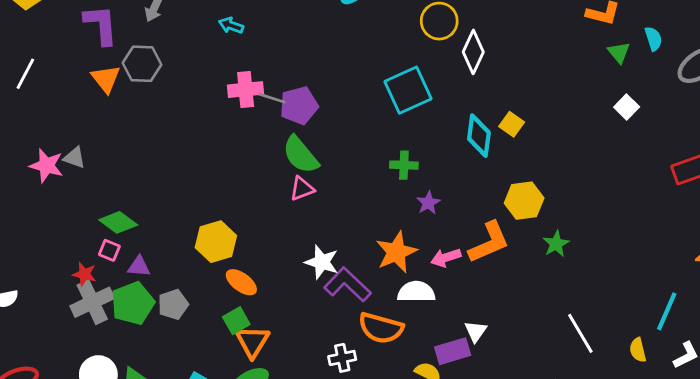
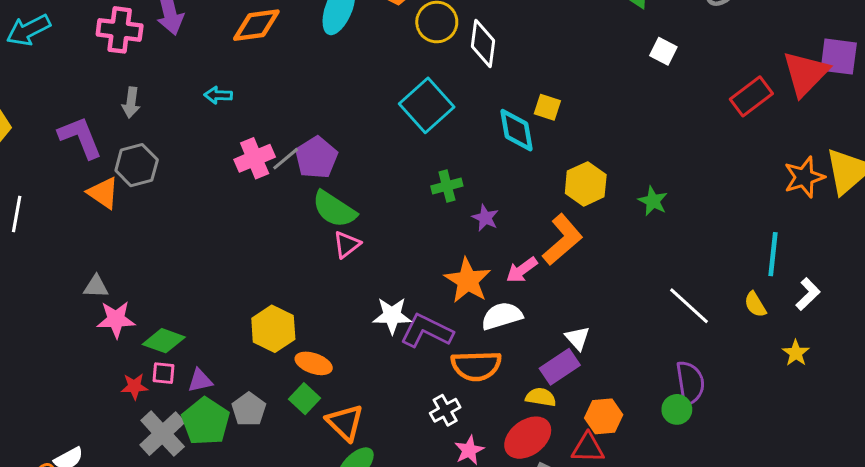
gray line: (272, 98) -> (286, 159), turned -40
pink star: (46, 166) -> (116, 319), moved
green star: (556, 244) -> (653, 201), moved
red star: (84, 274) -> (134, 386), moved
green square: (236, 321) -> (305, 399), moved

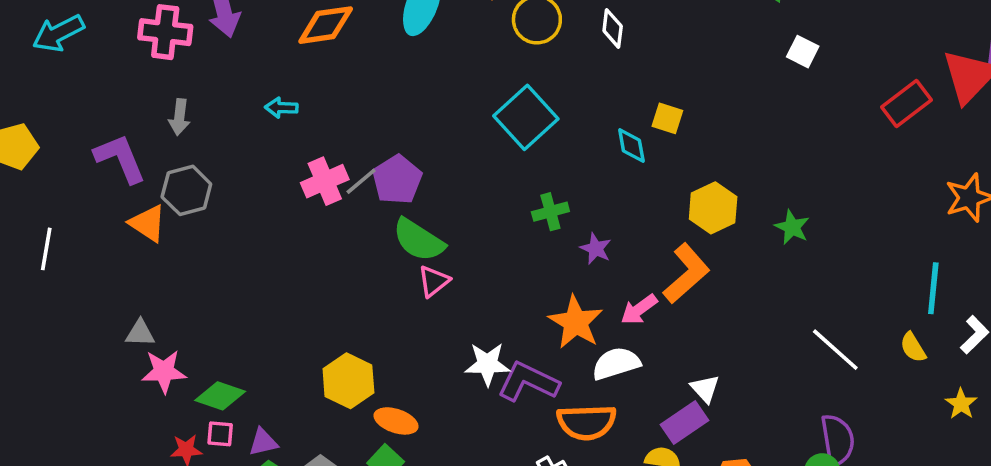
white diamond: (483, 44) -> (613, 29), moved, size x0.7
cyan diamond: (517, 130) -> (631, 145), size x0.7

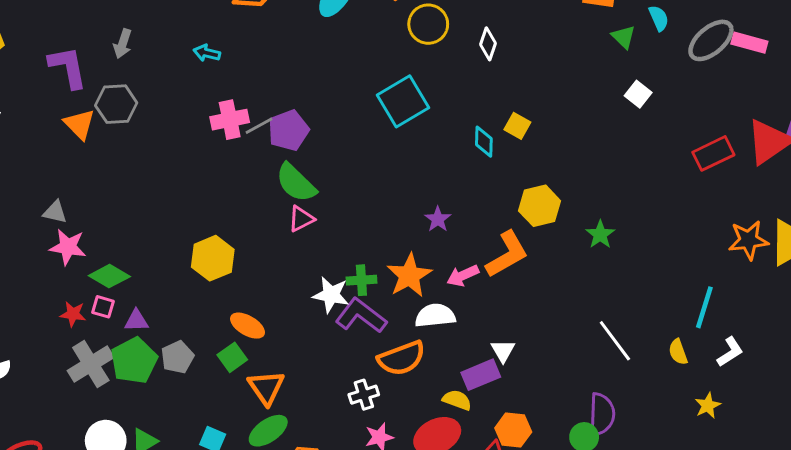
green cross: (550, 212) -> (361, 280), moved
yellow hexagon: (348, 381) -> (213, 258), moved
orange semicircle: (587, 422) -> (402, 358), turned -30

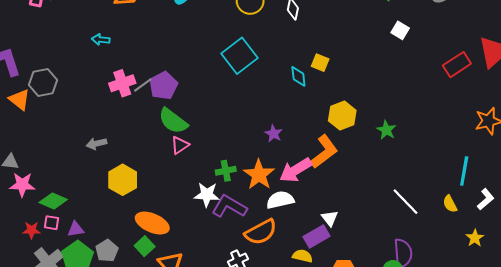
gray arrow: (123, 44) -> (96, 144), moved, turned 66
pink arrow: (463, 276) -> (296, 170), size x1.5
green cross: (361, 280) -> (226, 171), moved
orange ellipse: (247, 326) -> (152, 223), size x1.4

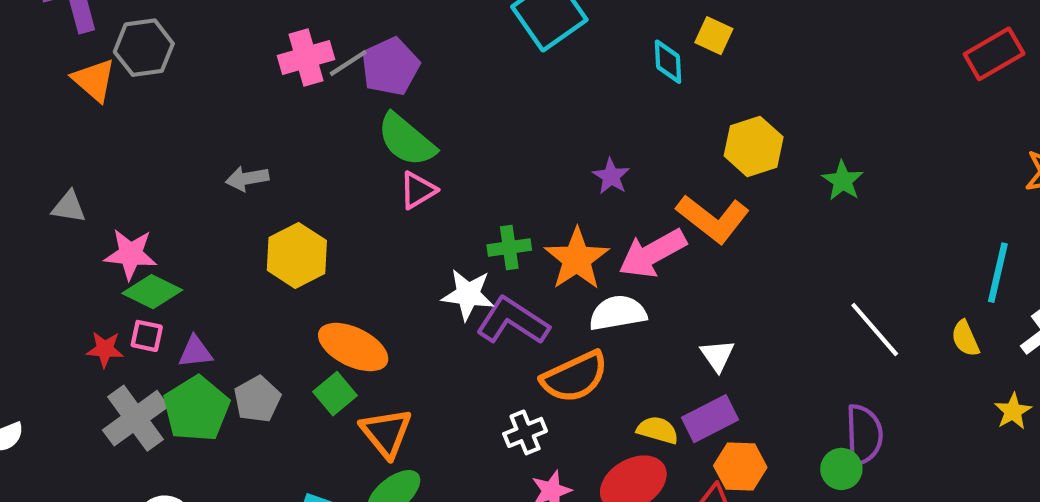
orange L-shape: (324, 152) -> (713, 219), turned 72
pink star: (22, 185) -> (131, 254), moved
purple rectangle: (317, 236) -> (710, 419), moved

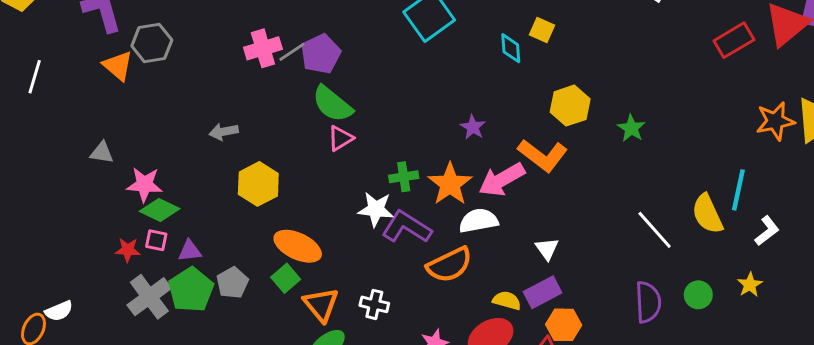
yellow semicircle: (965, 338) -> (707, 214), moved, size x1.6
white cross: (525, 432) -> (374, 304), moved, turned 36
green circle: (841, 469) -> (698, 295), moved

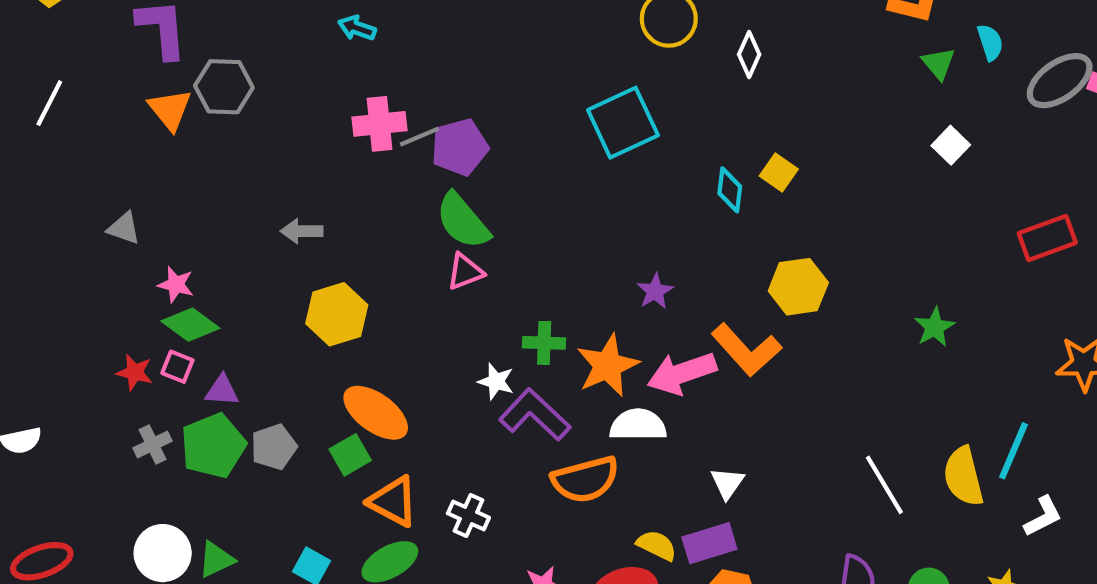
green star: (631, 128) -> (935, 327), moved
pink star: (144, 184) -> (176, 285), size x0.7
white star: (376, 209) -> (496, 381), size x0.7
gray cross: (149, 297) -> (153, 444), size x0.6
orange triangle: (321, 305) -> (393, 501), turned -33

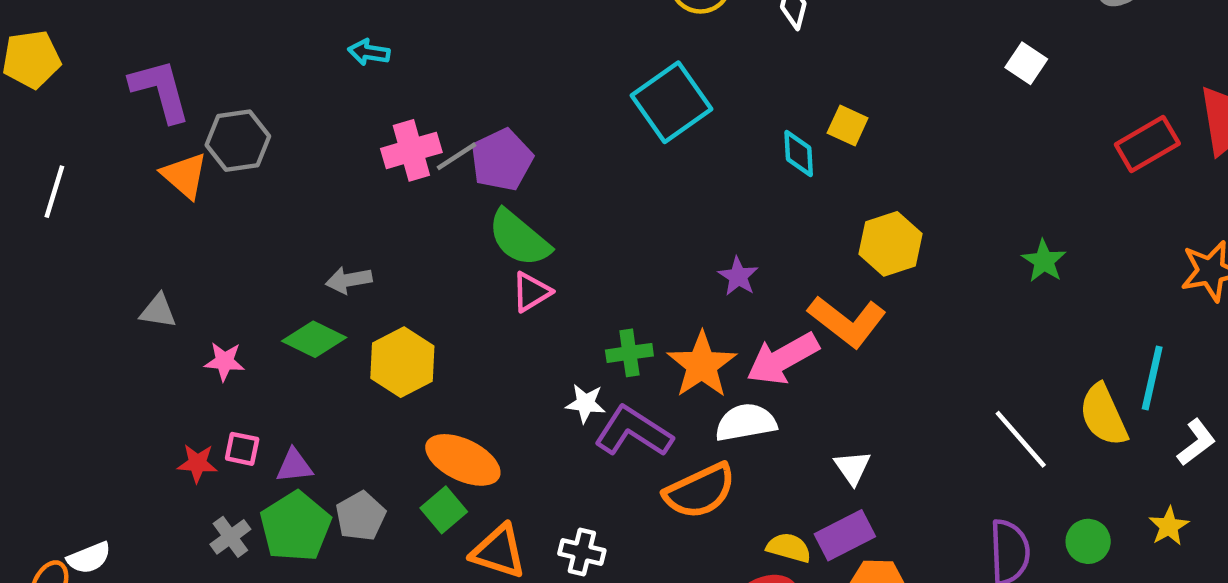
green diamond: (190, 325) -> (314, 339), moved

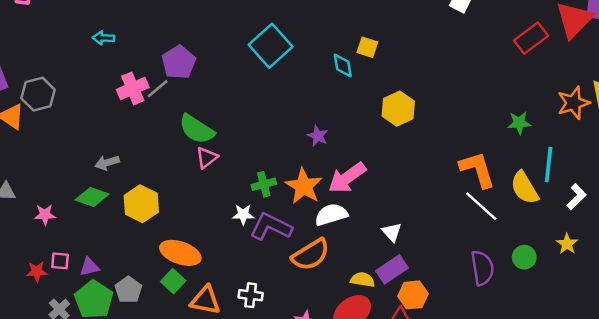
purple pentagon: (502, 160) -> (179, 62), moved
green star: (1044, 261) -> (519, 123), moved, turned -30
orange L-shape: (847, 321) -> (477, 170), moved, turned -138

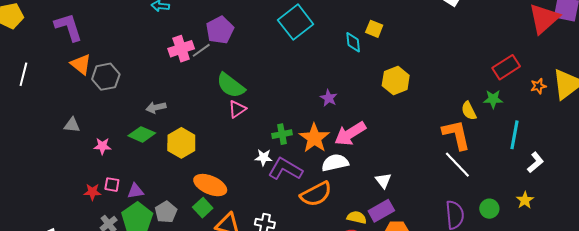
red rectangle: (531, 38) -> (506, 67), moved
gray hexagon: (38, 94) -> (106, 77), moved
orange star: (573, 103) -> (538, 86), size x0.6
yellow semicircle: (524, 188) -> (469, 111), moved, size x0.7

